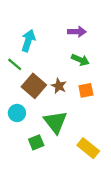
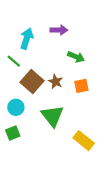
purple arrow: (77, 32) -> (59, 30), moved
green square: (36, 142) -> (13, 133), moved

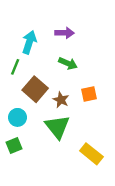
green arrow: (76, 57) -> (68, 63), moved
green line: (14, 61) -> (15, 67), turned 72
brown star: (56, 82) -> (61, 100), moved

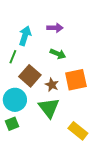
orange square: (89, 94) -> (76, 80), size x1.6
cyan circle: (17, 117) -> (15, 100), size x1.5

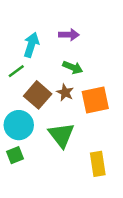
green line: (13, 57) -> (16, 71), turned 32
brown star: (52, 85) -> (65, 92), moved
yellow rectangle: (78, 131) -> (98, 164), turned 42

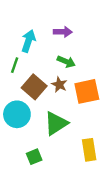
green line: (16, 71) -> (15, 65), turned -35
green triangle: (61, 135) -> (56, 123), turned 35
green square: (15, 155) -> (34, 157), moved

